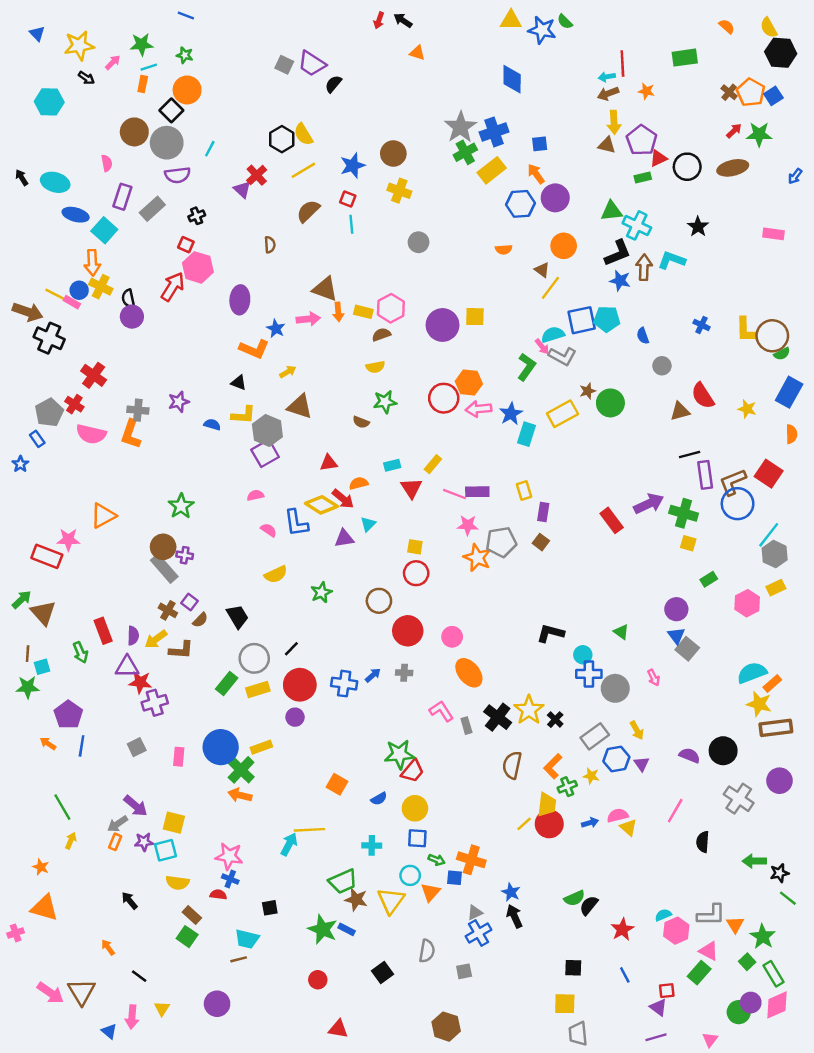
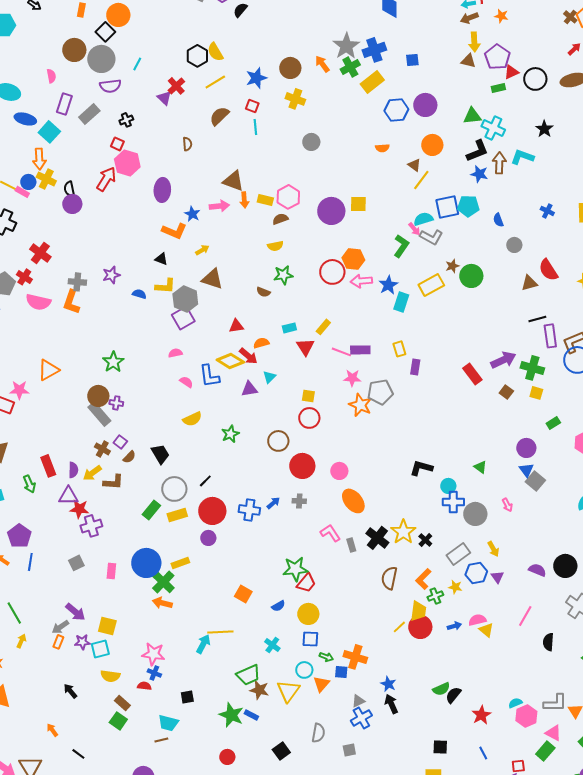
orange arrow: (536, 174) -> (322, 64), moved
brown square: (541, 542) -> (506, 392), moved
cyan cross: (372, 845) -> (272, 645), turned 35

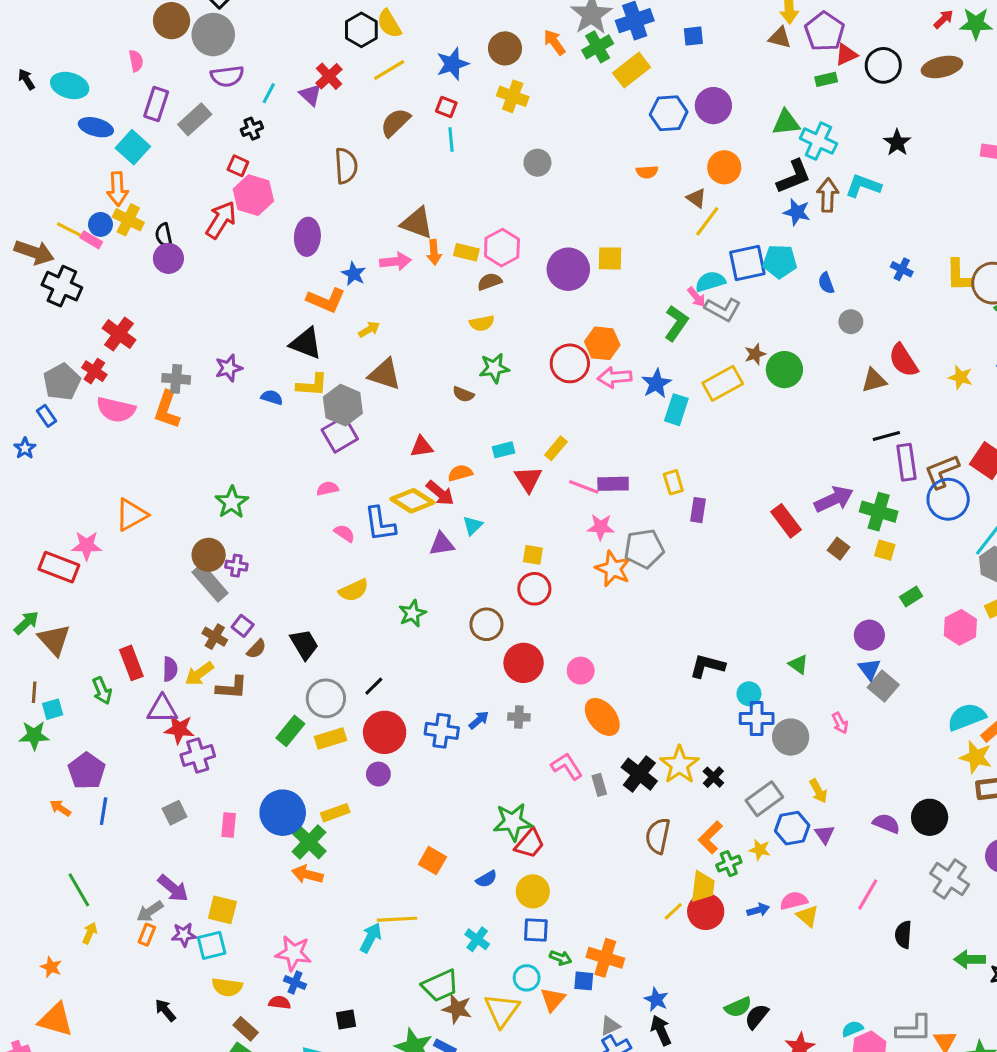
cyan line: (137, 64) -> (269, 93), moved
brown semicircle: (187, 144) -> (346, 166), size x1.6
black triangle: (161, 259) -> (306, 343), size x1.6

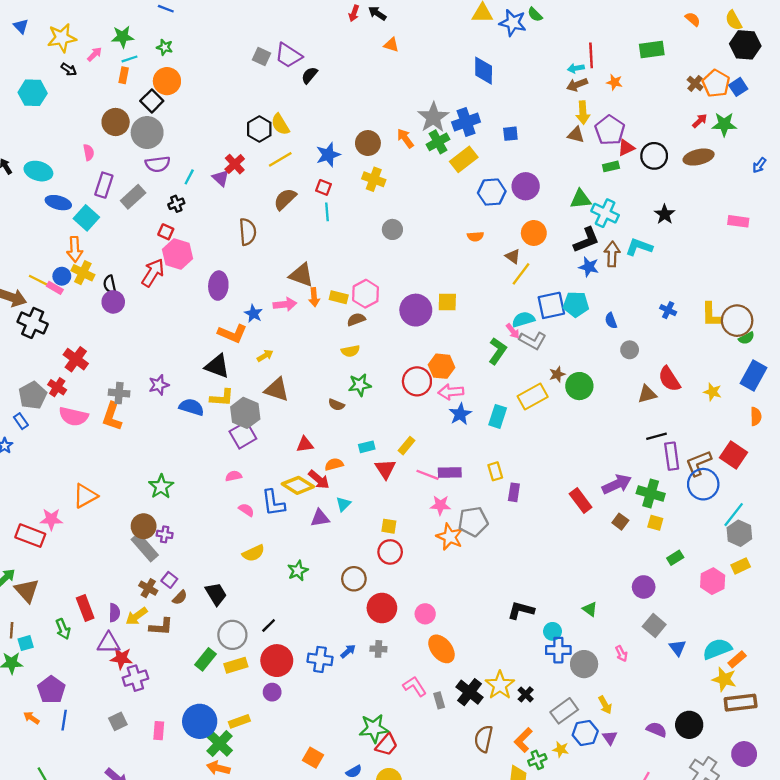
blue star: (656, 383) -> (460, 414), moved
blue semicircle: (272, 397) -> (191, 407), size x1.5
blue triangle: (869, 669) -> (678, 648), moved

